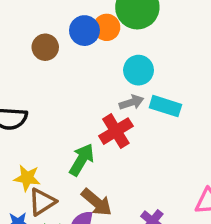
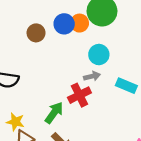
cyan rectangle: (165, 106) -> (126, 86), moved

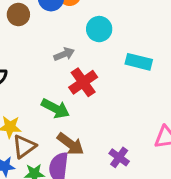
gray arrow: (92, 76) -> (64, 54), moved
green arrow: (54, 113) -> (55, 108), turned 90

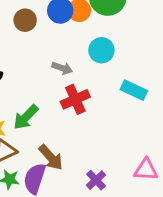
gray arrow: (64, 54) -> (62, 68), turned 30
green arrow: (55, 108) -> (26, 117), moved, turned 96

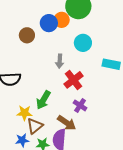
gray arrow: (62, 68) -> (60, 61), turned 88
purple cross: (96, 180) -> (80, 105), moved

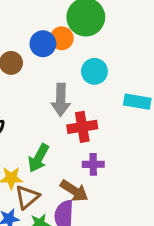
gray arrow: (60, 61) -> (61, 100), size x1.5
red cross: (74, 80) -> (82, 127), turned 30
purple cross: (80, 105) -> (93, 164), turned -32

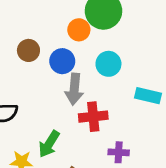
blue circle: (43, 44) -> (62, 61), moved
purple cross: (93, 164) -> (119, 152), moved

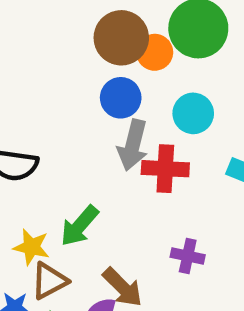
brown circle: (28, 50) -> (121, 38), moved, size x1.5
red cross: (93, 117) -> (165, 169), moved

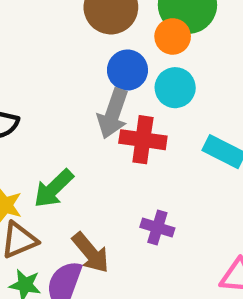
orange circle: (155, 52) -> (173, 36), moved
blue circle: (121, 98) -> (127, 70), moved

